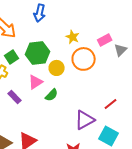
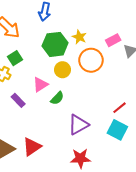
green hexagon: (38, 53) -> (55, 44), moved
purple triangle: (85, 120) -> (78, 125), moved
cyan square: (109, 136) -> (117, 130), moved

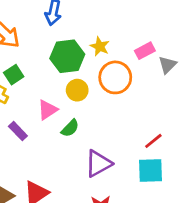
cyan square: (117, 130) -> (151, 171), turned -30

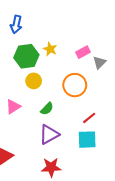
orange circle: (115, 77) -> (75, 85), moved
pink triangle: (48, 110) -> (13, 107), moved
green semicircle: (70, 128) -> (47, 109), moved

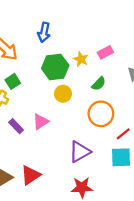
pink rectangle: (83, 52) -> (105, 52), moved
orange circle: (75, 85) -> (101, 114), moved
green semicircle: (47, 109) -> (99, 84), moved

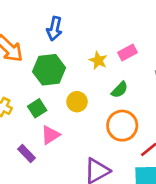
green hexagon: (55, 67) -> (49, 70), moved
green square: (13, 81) -> (37, 108), moved
purple rectangle: (16, 126) -> (26, 154), moved

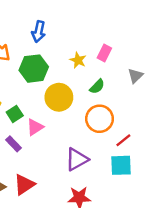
pink rectangle: (128, 52) -> (104, 53), turned -35
yellow circle: (77, 102) -> (59, 97), size x1.5
green square: (37, 108) -> (15, 114), moved

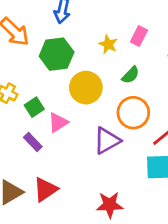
purple triangle: (77, 159) -> (107, 141), moved

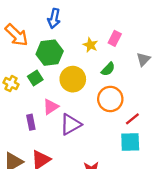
green square: (34, 107) -> (35, 78), moved
purple triangle: (107, 141) -> (71, 124), moved
purple rectangle: (33, 142) -> (31, 122), turned 32

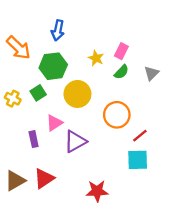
green semicircle: (108, 69) -> (121, 72), moved

